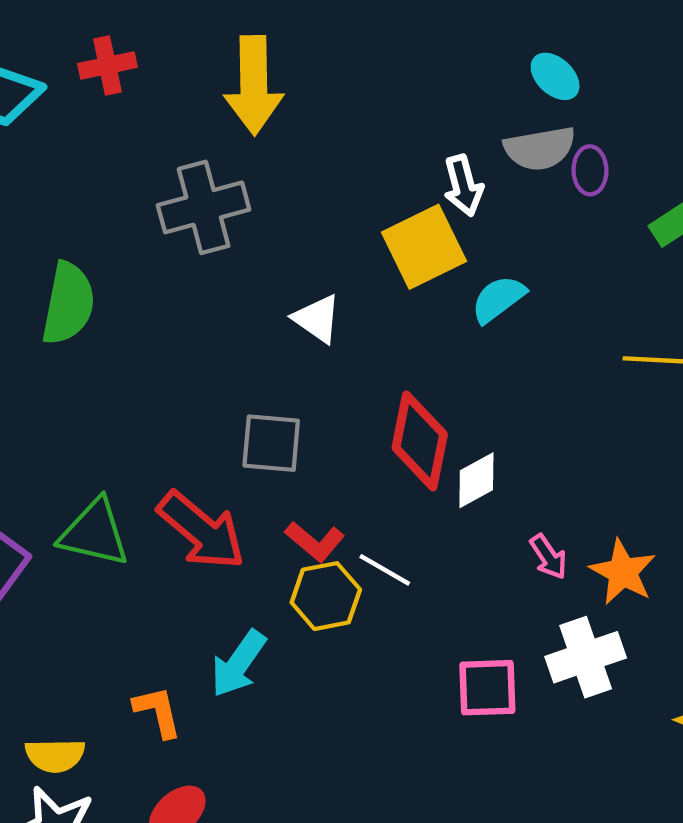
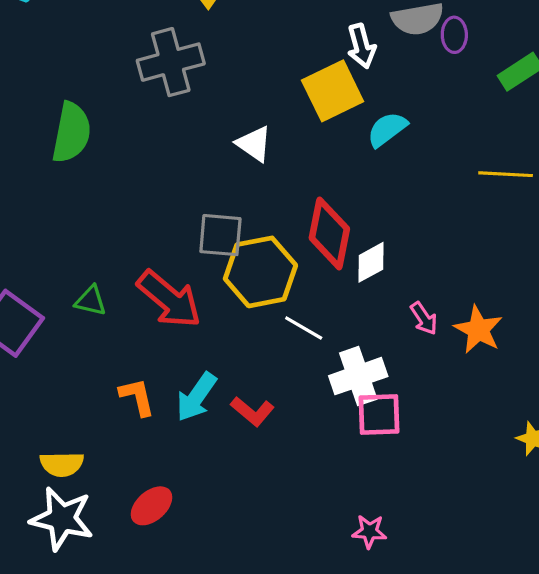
green triangle: (94, 533) -> (91, 301), size x0.6
red L-shape: (315, 541) -> (252, 411), moved
yellow hexagon: (326, 596) -> (260, 272), moved, size x1.4
white cross: (586, 657) -> (358, 376), moved
orange L-shape: (158, 712) -> (137, 397), moved

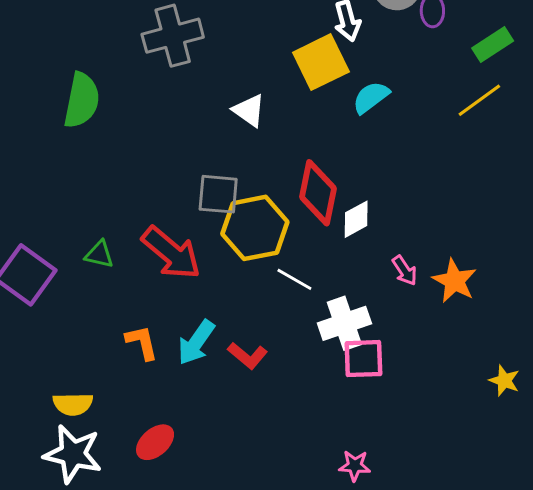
yellow line: (506, 174) -> (479, 100), moved, turned -39

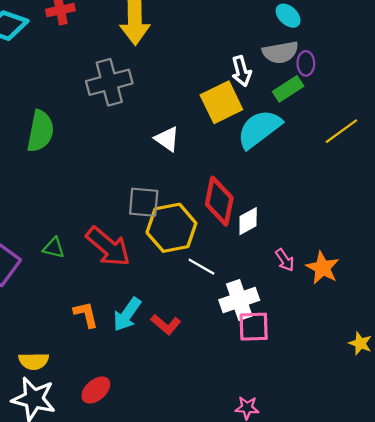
green rectangle: (493, 44) -> (288, 89), moved
cyan semicircle: (371, 97) -> (259, 129), size x1.6

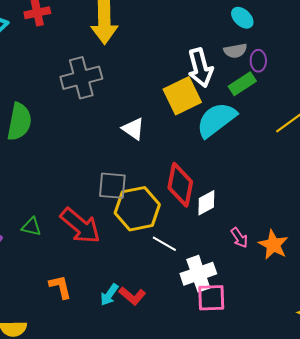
gray semicircle: (280, 52) -> (235, 51), size x0.7
white arrow: (241, 71) -> (200, 68), size x1.4
cyan arrow: (127, 314) -> (109, 295), moved, size x0.7

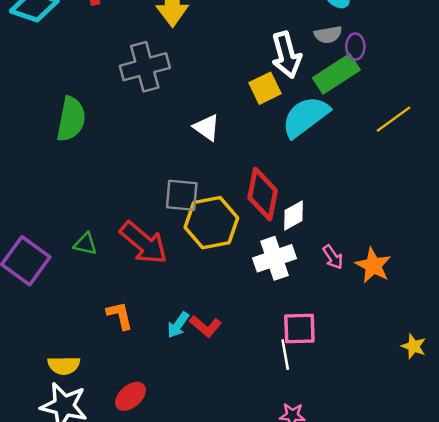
green rectangle: (242, 84) -> (336, 74), size x1.4
yellow square: (182, 96) -> (265, 88), size x0.7
white line: (164, 244) -> (285, 355), moved, turned 50
white cross: (198, 274) -> (274, 258), moved

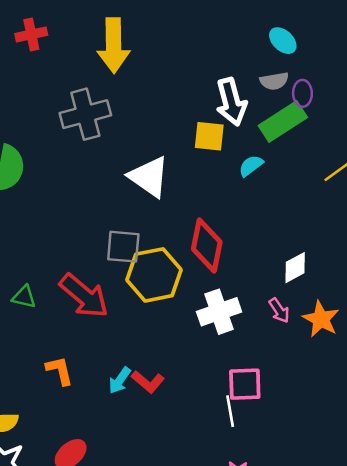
yellow square: (265, 88) -> (209, 136), turned 32
cyan semicircle: (305, 117) -> (251, 166), size x0.5
white triangle: (207, 127) -> (149, 177), size x1.5
white diamond: (294, 215) -> (295, 268), moved

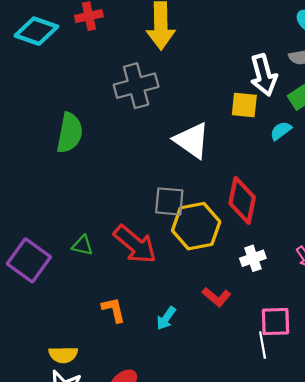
white cross: (219, 312) -> (253, 258), size x0.7
red L-shape: (148, 382) -> (216, 297), moved

